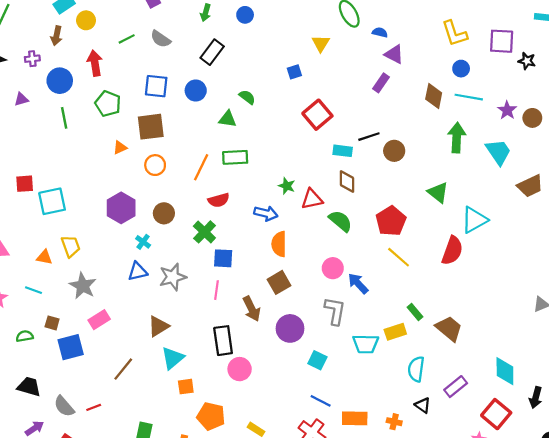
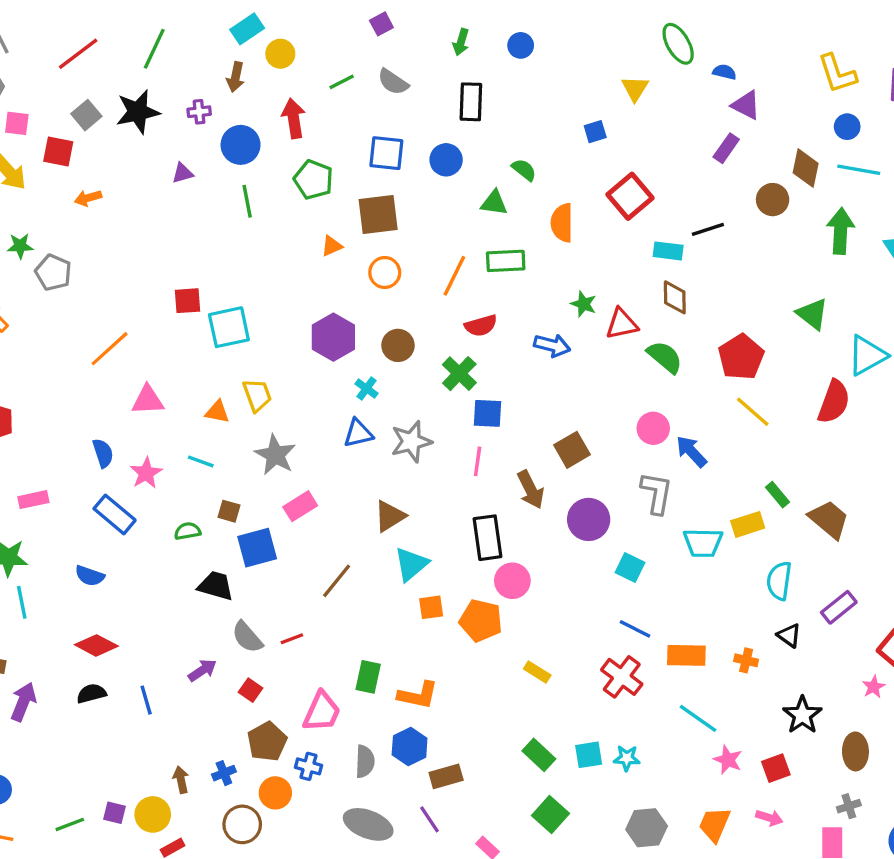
black rectangle: (212, 52) -> (471, 102), turned -35
brown circle: (394, 151) -> (773, 200), moved
orange semicircle: (279, 244) -> (562, 223), moved
black trapezoid: (29, 387) -> (216, 586), moved
orange pentagon: (211, 416) -> (481, 621), moved

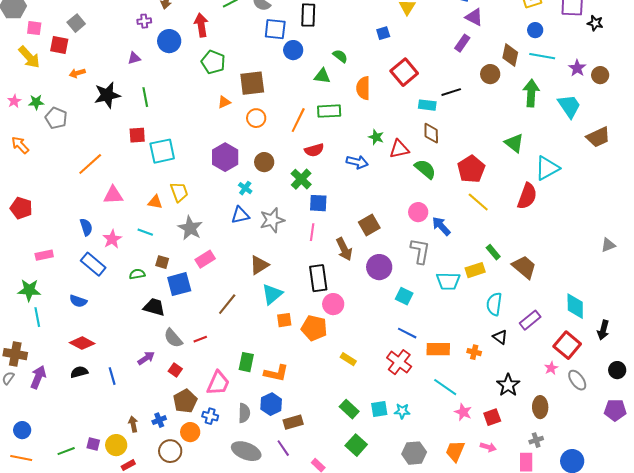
black star: (138, 112) -> (107, 95), moved
blue square: (386, 153) -> (275, 29), moved
green line: (247, 201) -> (145, 97), moved

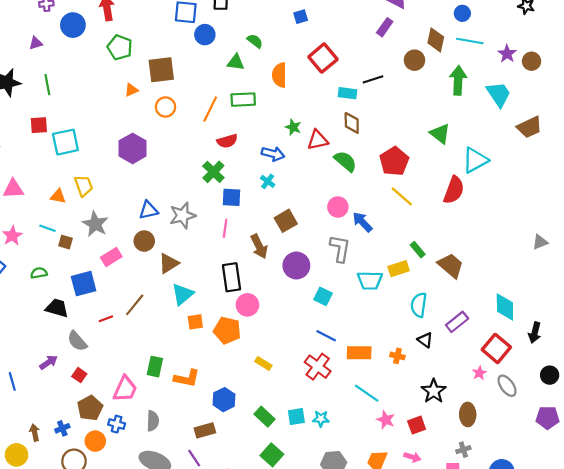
brown circle: (264, 162) -> (144, 241), moved
cyan cross: (245, 188) -> (268, 181), moved
brown square: (162, 262) -> (65, 242), moved
red line: (200, 339) -> (106, 319), moved
blue hexagon: (271, 404) -> (224, 400), moved

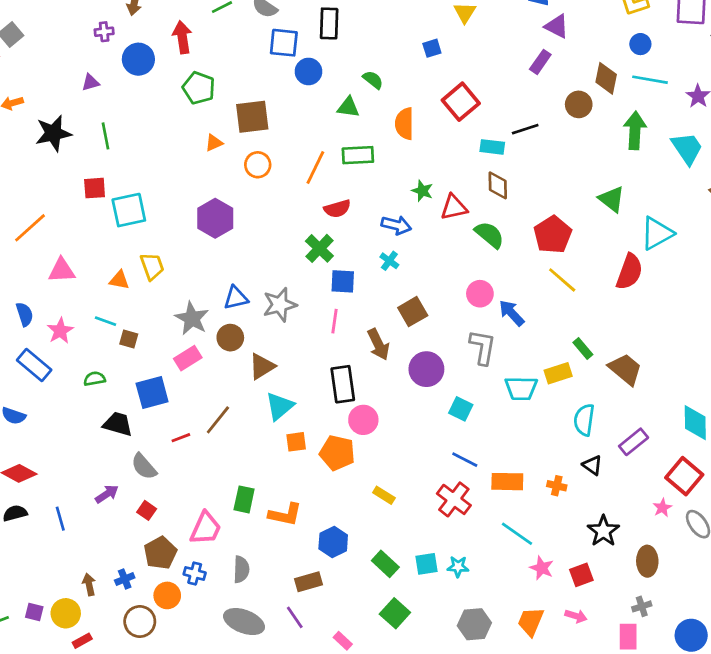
gray star: (95, 224) -> (192, 318), moved

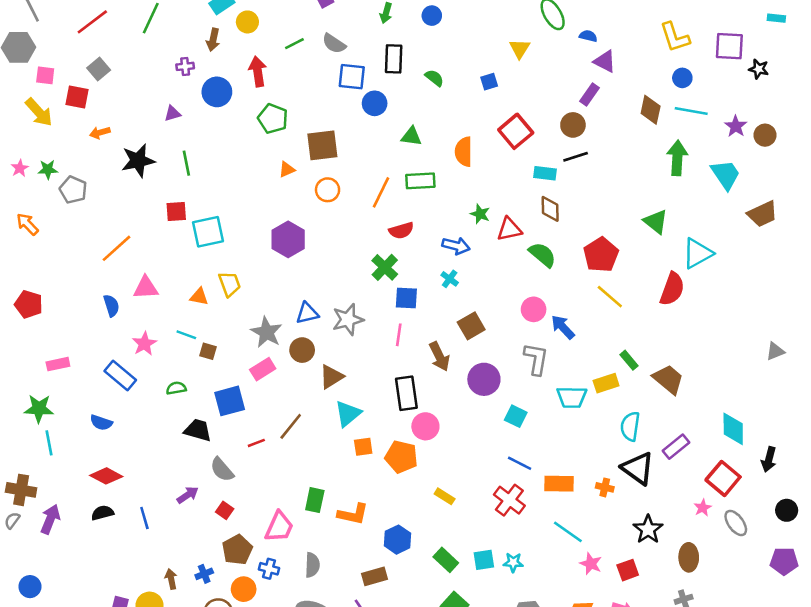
green semicircle: (373, 80) -> (434, 78), moved
brown circle: (579, 104) -> (573, 125), moved
blue semicircle: (25, 314) -> (111, 306), moved
black triangle: (592, 465) -> (638, 468), size x1.8

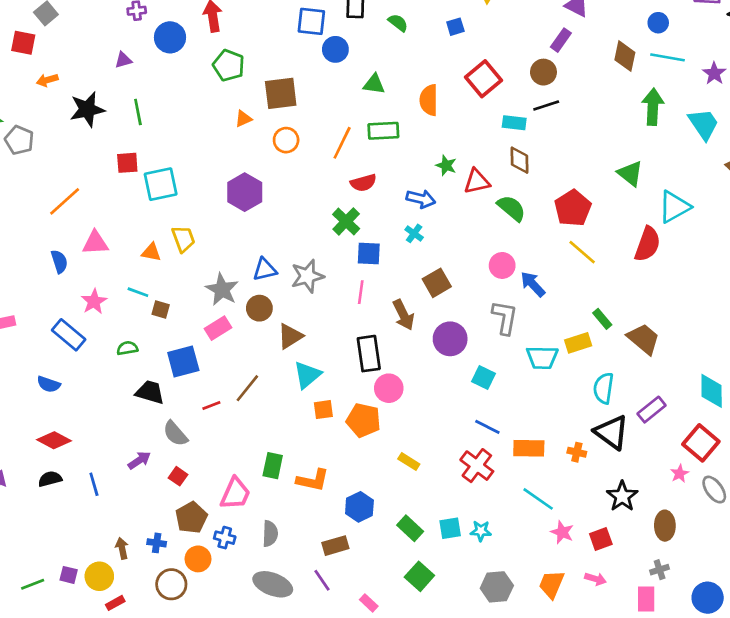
blue cross: (204, 574) -> (157, 543), turned 30

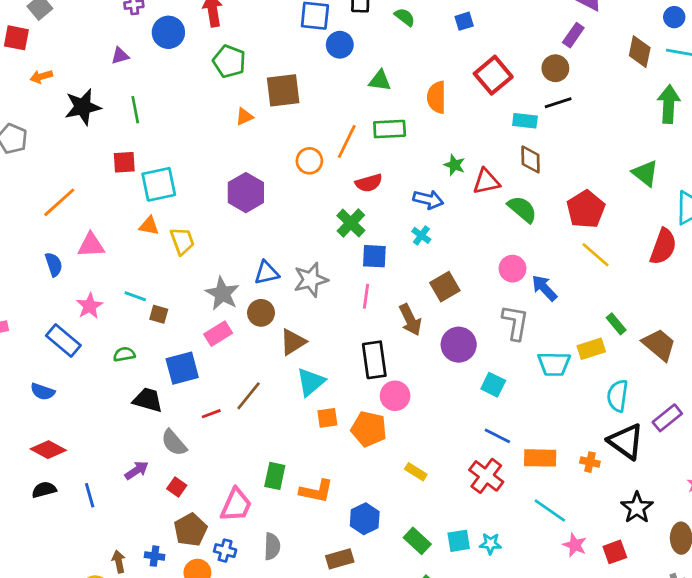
orange circle: (286, 140) -> (309, 161), moved
orange triangle: (151, 252) -> (149, 226), moved

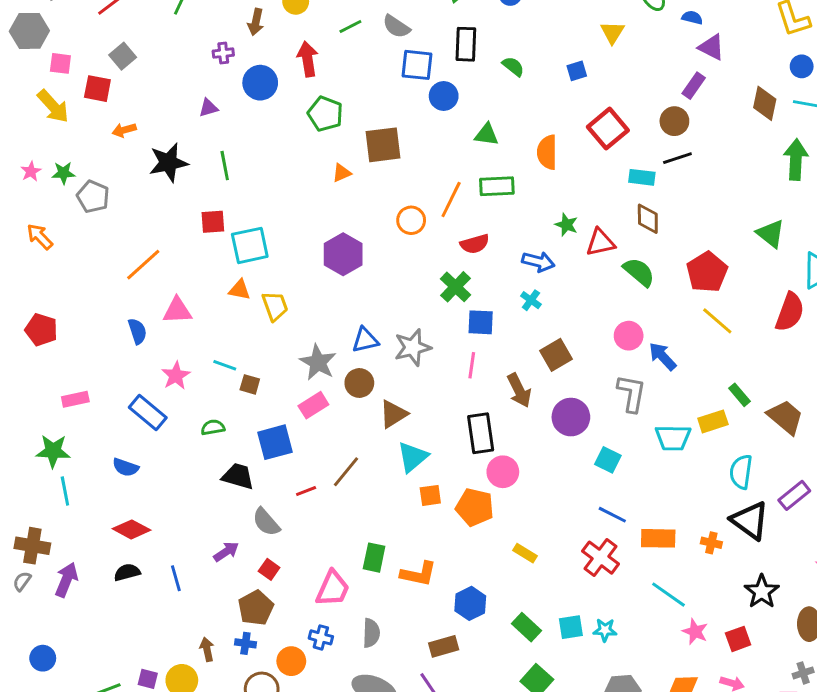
brown pentagon: (191, 530) -> (256, 608), moved

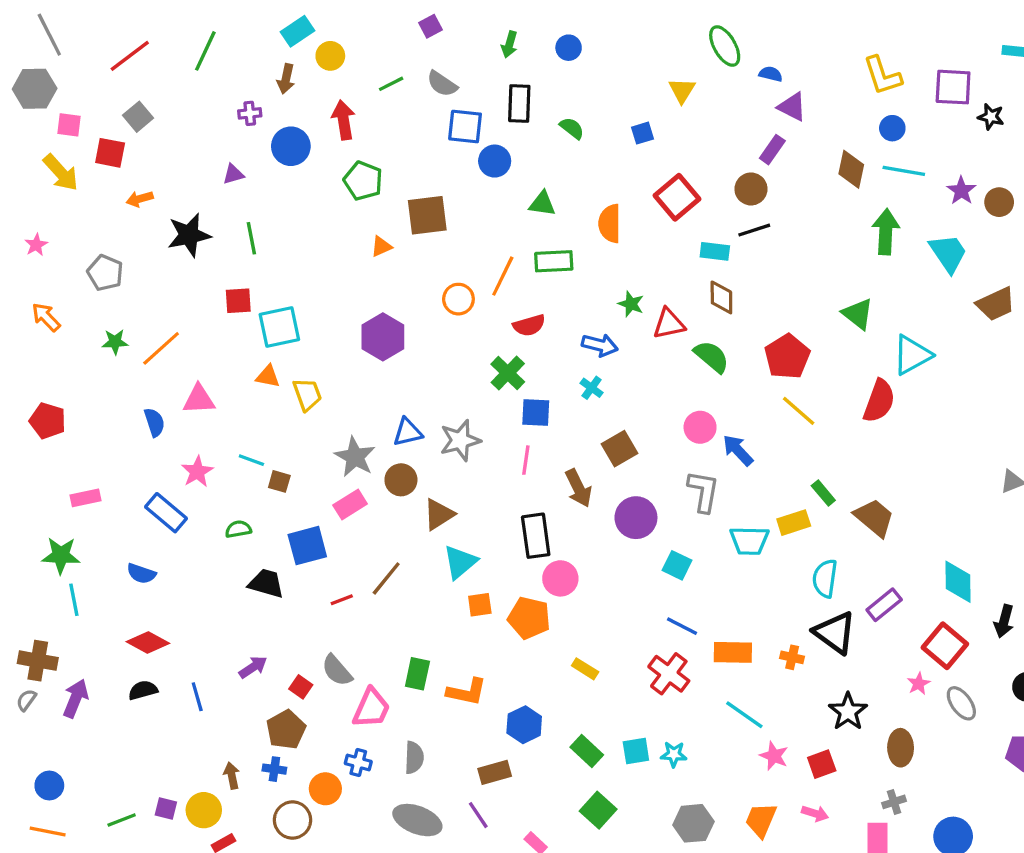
green star: (63, 173) -> (115, 342), moved
gray semicircle: (266, 522) -> (337, 670), moved

